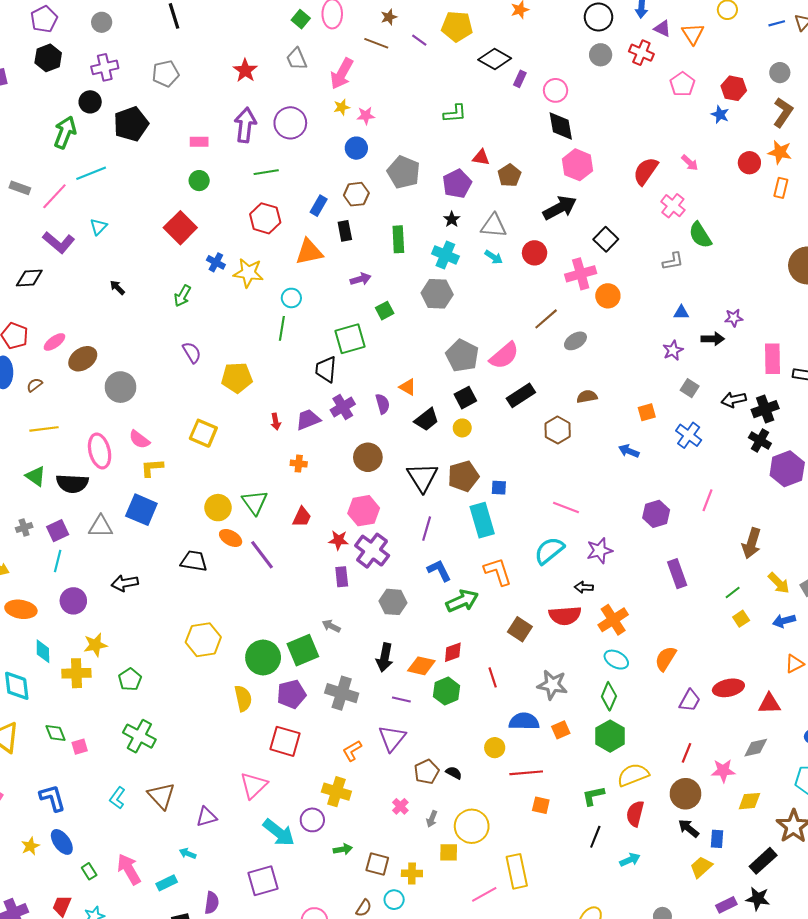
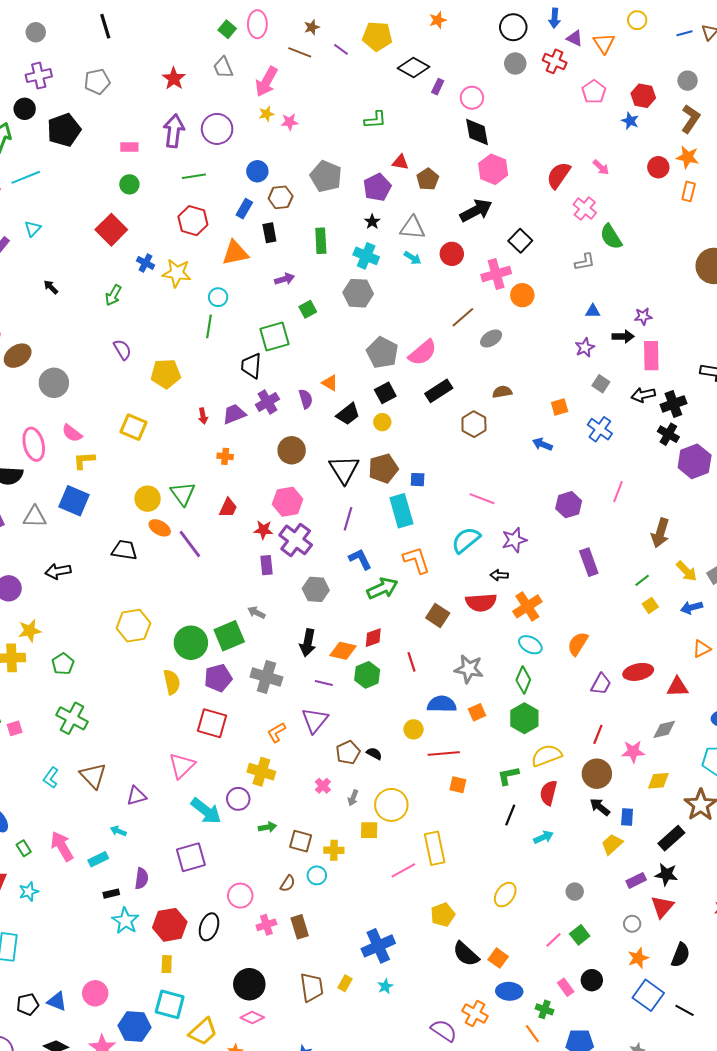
blue circle: (356, 148) -> (257, 171), moved
pink rectangle: (772, 359) -> (651, 356), moved

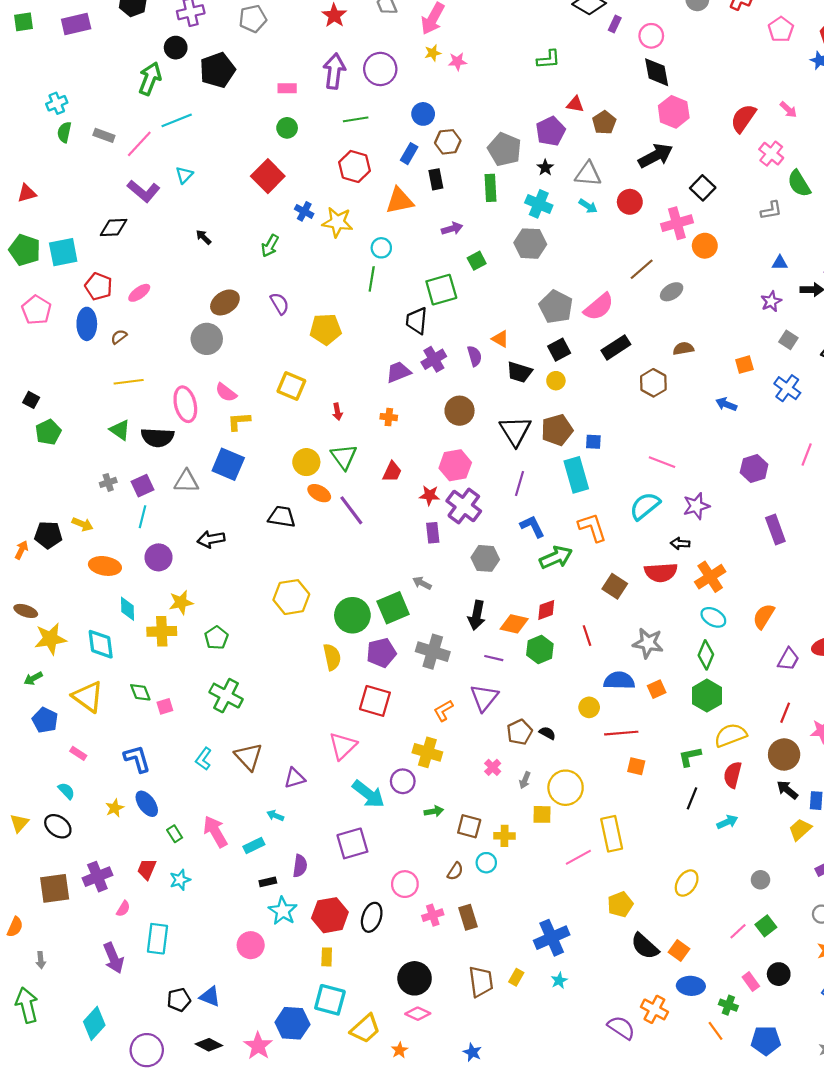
gray pentagon: (326, 176) -> (505, 149), moved
brown ellipse: (18, 356) -> (225, 302), moved
black trapezoid: (348, 414) -> (519, 372), turned 55
red arrow: (203, 416) -> (337, 412), moved
pink circle: (95, 993) -> (251, 945), moved

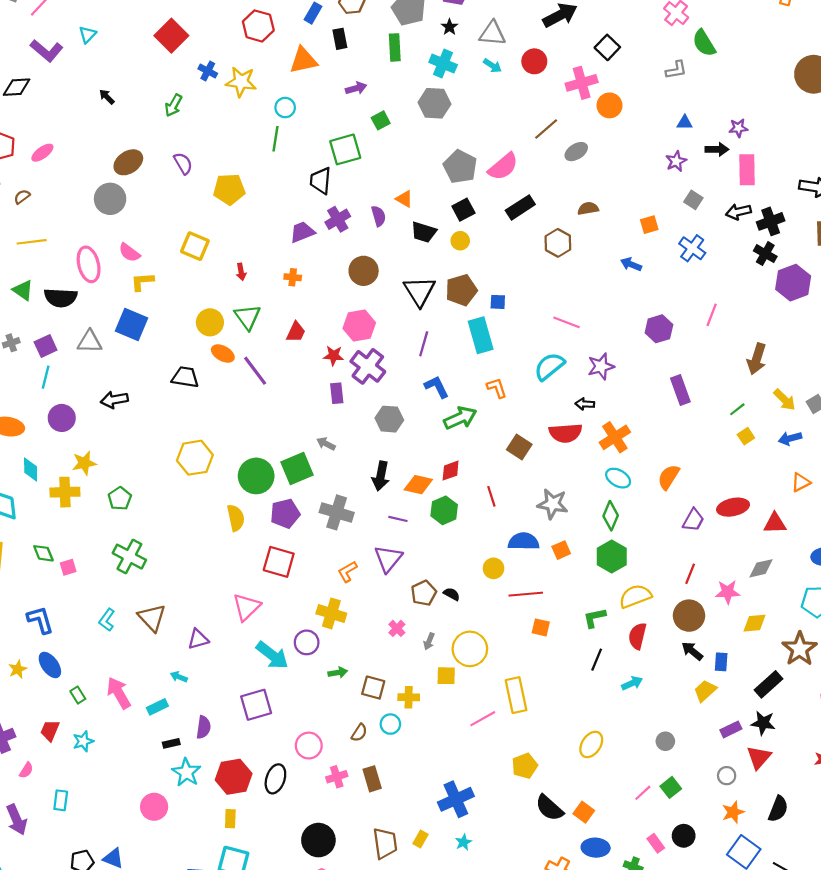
orange L-shape: (592, 527) -> (497, 388), size x0.7
cyan rectangle: (157, 939) -> (61, 800), size x0.7

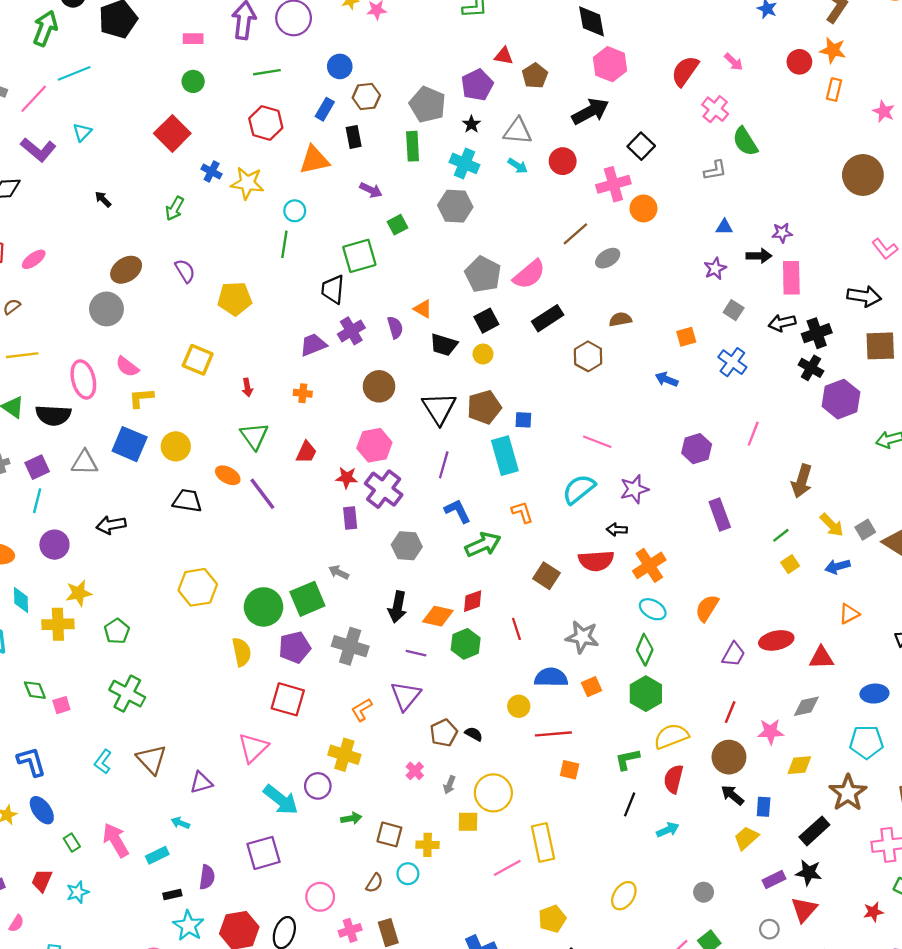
purple arrow: (356, 88) -> (371, 190), turned 42
yellow circle: (210, 322) -> (176, 446), moved

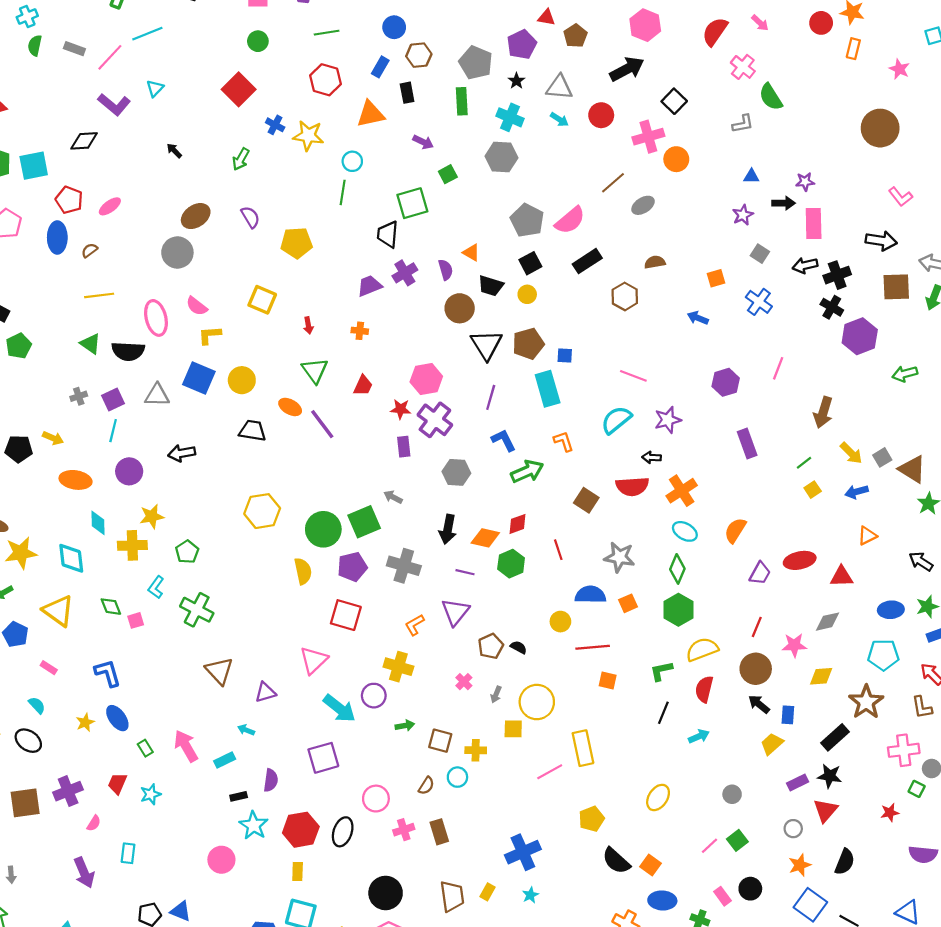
brown circle: (379, 386) -> (460, 308), moved
cyan L-shape: (103, 762) -> (156, 587), moved

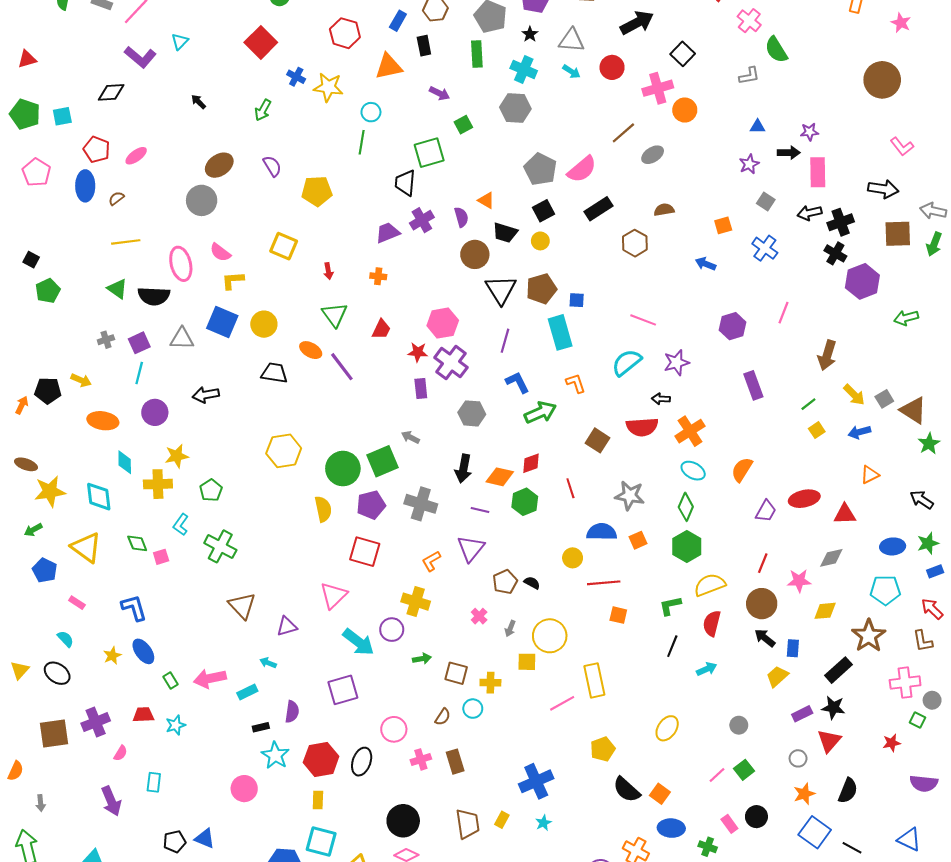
cyan square: (34, 166) -> (62, 116), size x0.7
pink arrow: (186, 746) -> (210, 678), turned -72
red trapezoid: (117, 784) -> (143, 715), turned 65

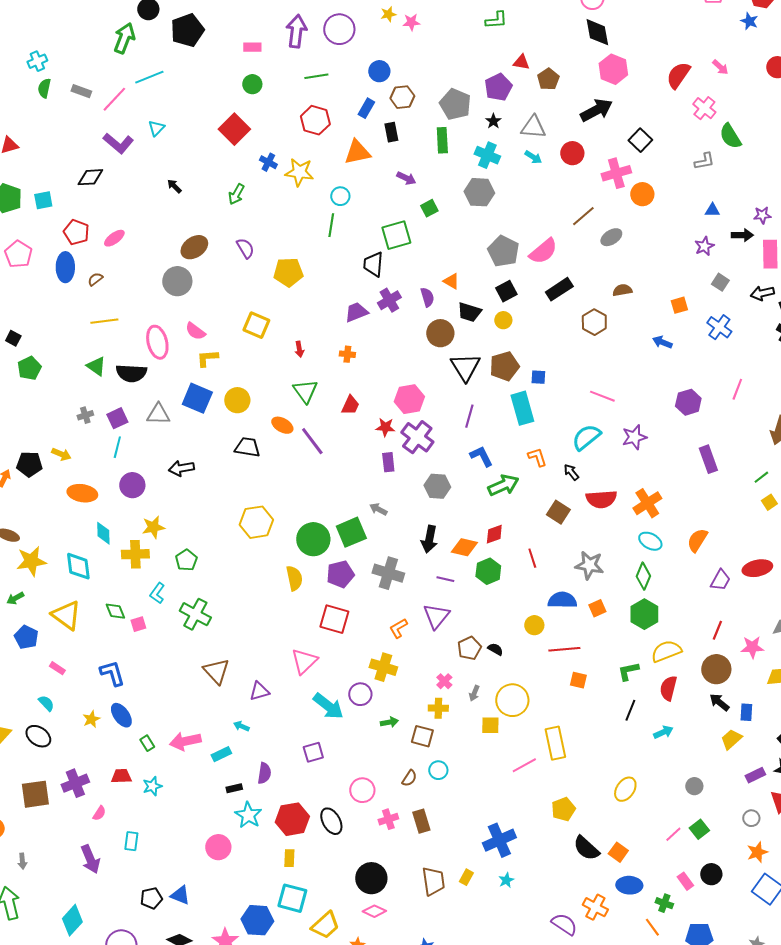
black arrow: (661, 399) -> (571, 472), moved, turned 48
yellow cross: (490, 683) -> (438, 708), moved
purple square: (343, 690) -> (313, 752), size x0.7
black ellipse: (362, 762) -> (331, 821), turned -48

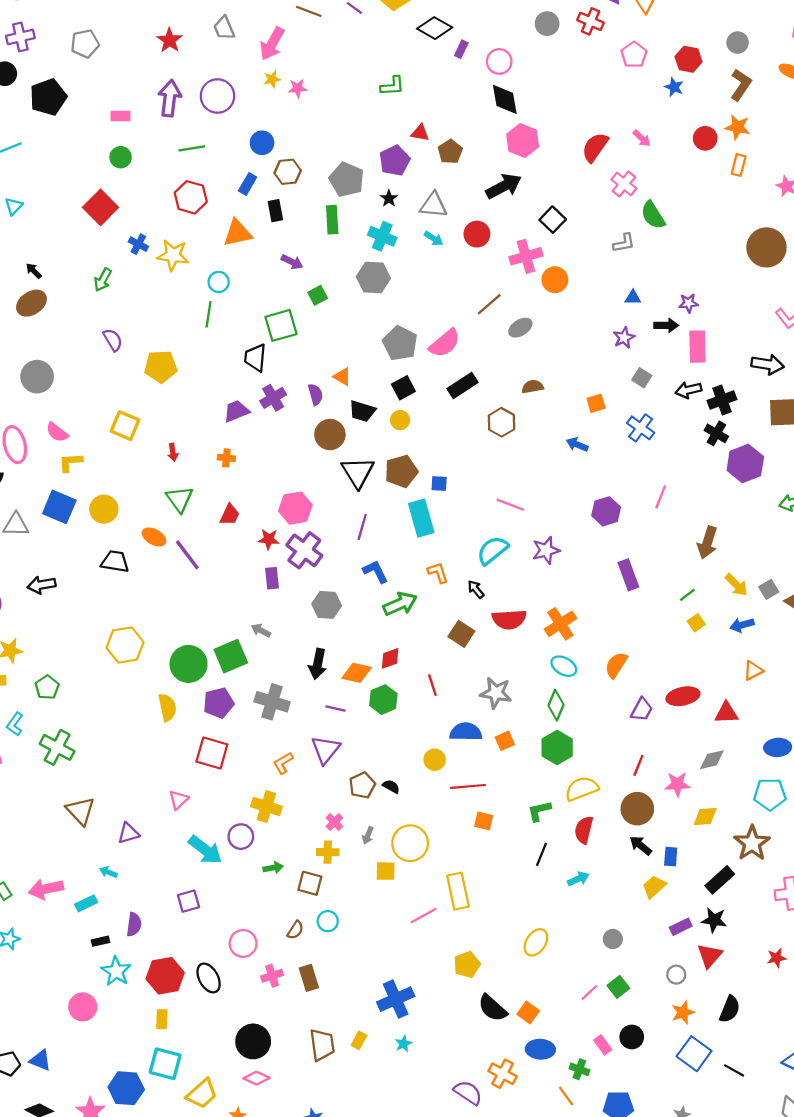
brown ellipse: (194, 247) -> (31, 303), moved
pink triangle: (304, 661) -> (178, 800), size x0.7

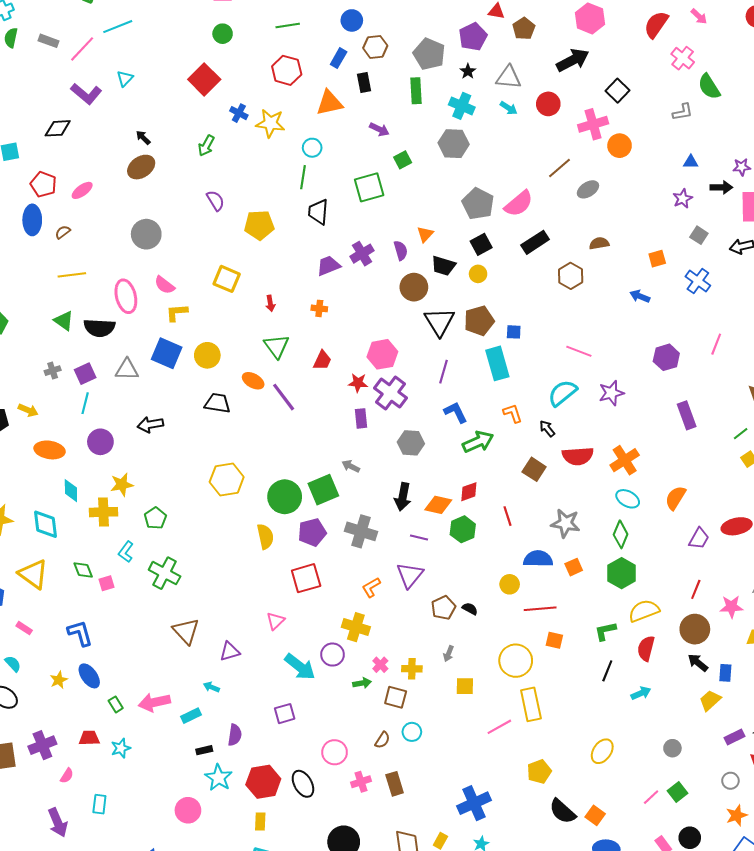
black trapezoid: (255, 358) -> (318, 212), moved
orange triangle: (342, 377) -> (425, 234), turned 42
red square: (212, 753) -> (306, 578), turned -32
pink cross: (334, 822) -> (380, 665), moved
yellow circle: (410, 843) -> (516, 661), moved

